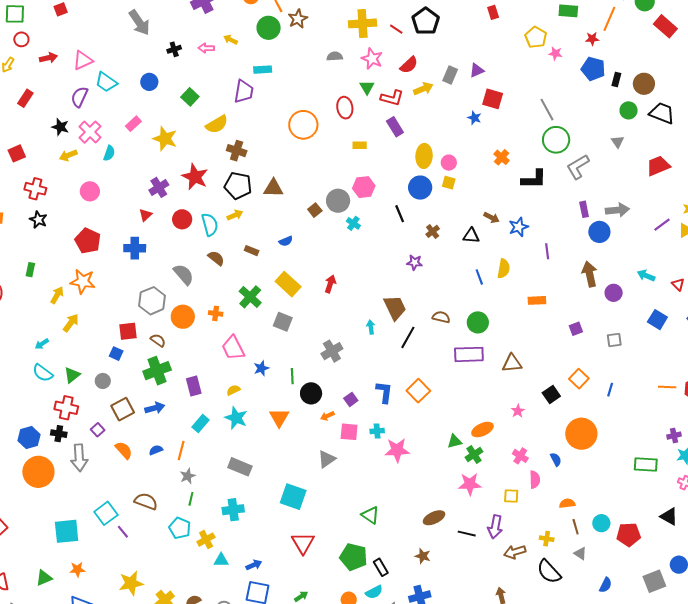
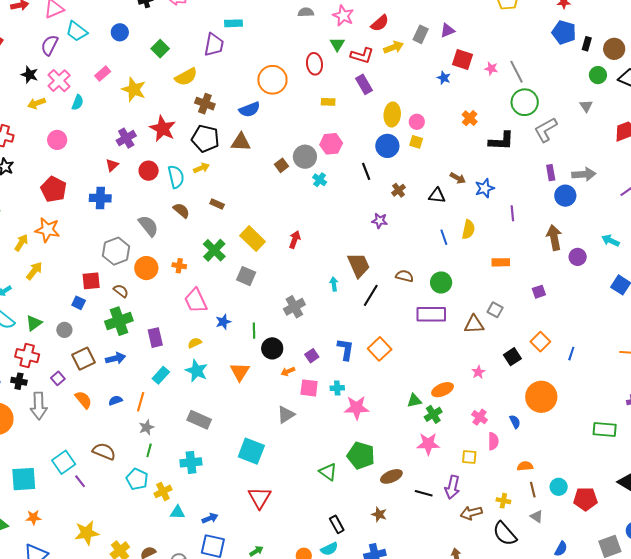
pink star: (555, 53) -> (491, 68), moved
blue semicircle: (286, 241) -> (250, 109), moved, size x1.5
gray square: (614, 340) -> (495, 310), moved, turned 35
green pentagon: (353, 557) -> (361, 456), moved

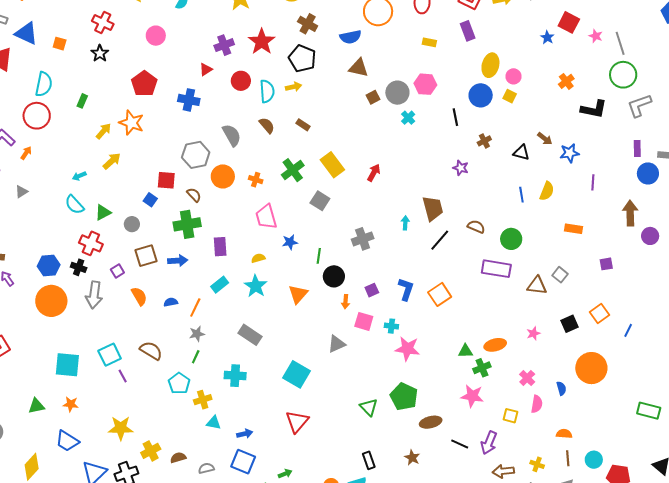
brown triangle: (241, 142) -> (359, 68), moved
orange arrow: (288, 371) -> (346, 302), turned -72

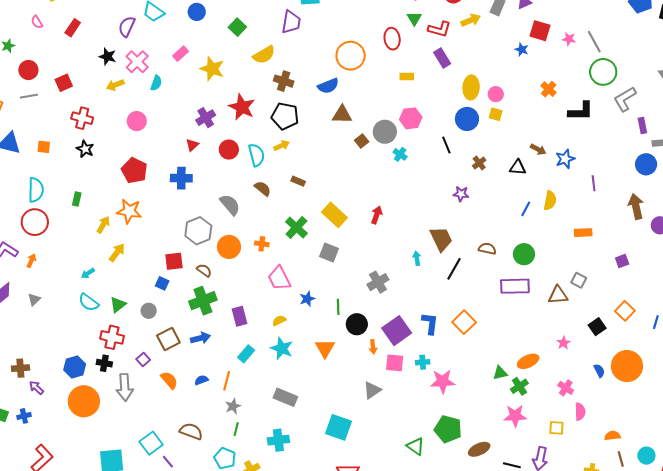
purple rectangle: (637, 148) -> (642, 125), moved
blue line: (521, 195) -> (526, 209), turned 49
purple square: (372, 290) -> (397, 331), size x2.0
blue semicircle: (561, 388) -> (599, 371), moved

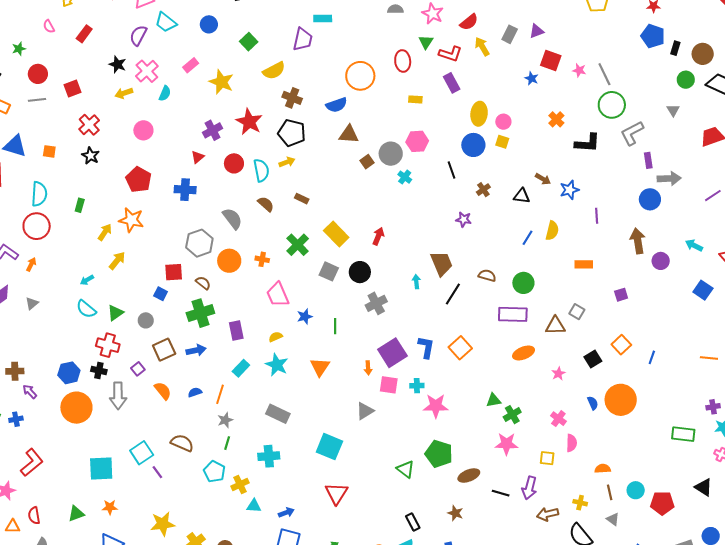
yellow arrow: (471, 20) -> (482, 47), turned -102
red cross: (82, 118) -> (89, 125), turned 30
black circle: (357, 324) -> (360, 272), moved
orange ellipse: (528, 361) -> (524, 353), moved

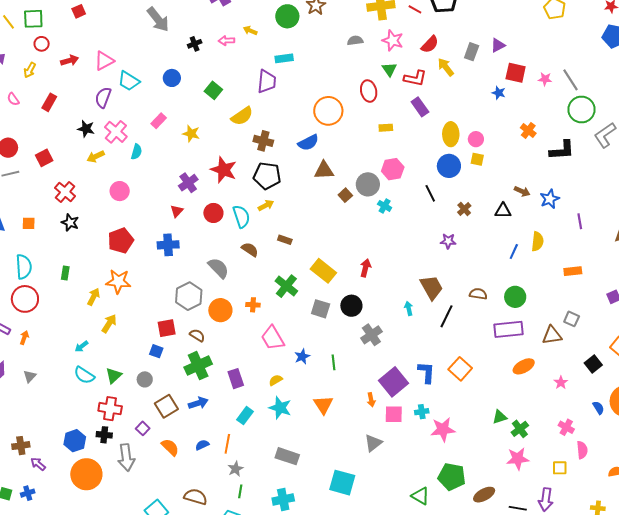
yellow star: (221, 82) -> (191, 134), size x0.7
red pentagon: (139, 180) -> (121, 241), turned 30

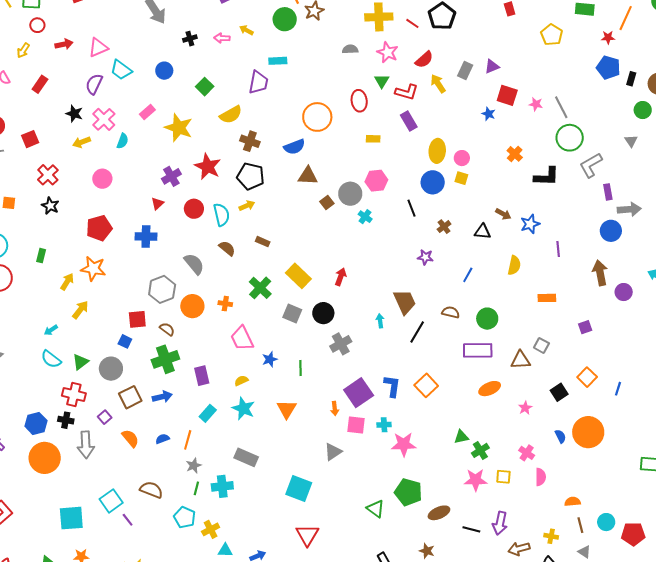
yellow star: (191, 134) -> (179, 128), size x1.6
blue line: (514, 251) -> (468, 275), moved
gray circle: (145, 379) -> (111, 369), size x1.5
yellow square: (560, 468) -> (503, 477), moved
cyan cross: (283, 499) -> (222, 486), moved

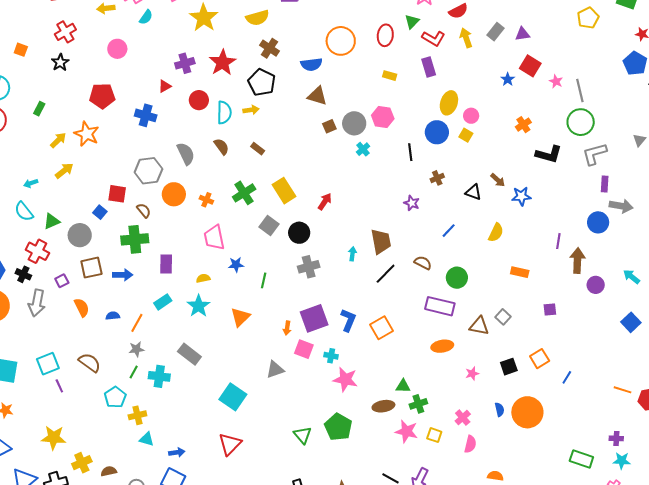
purple line: (558, 249) -> (558, 241), moved
brown ellipse: (439, 513) -> (383, 406), moved

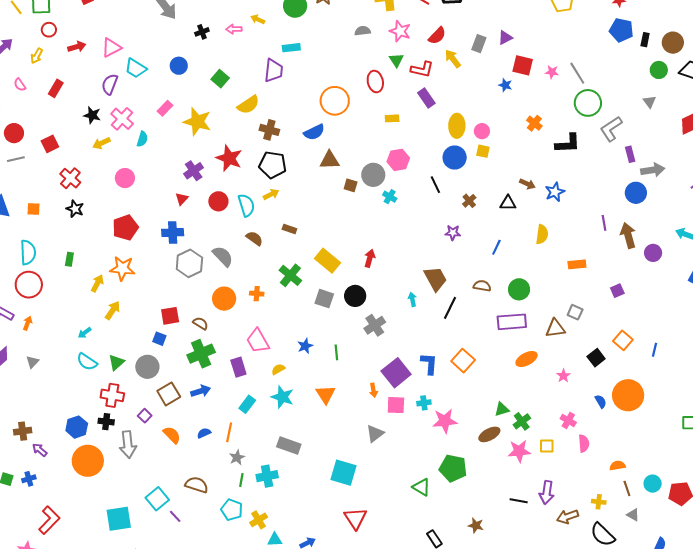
brown square: (329, 126) -> (351, 185), turned -32
gray hexagon: (148, 171) -> (189, 263), moved
pink trapezoid: (214, 238) -> (258, 341), moved

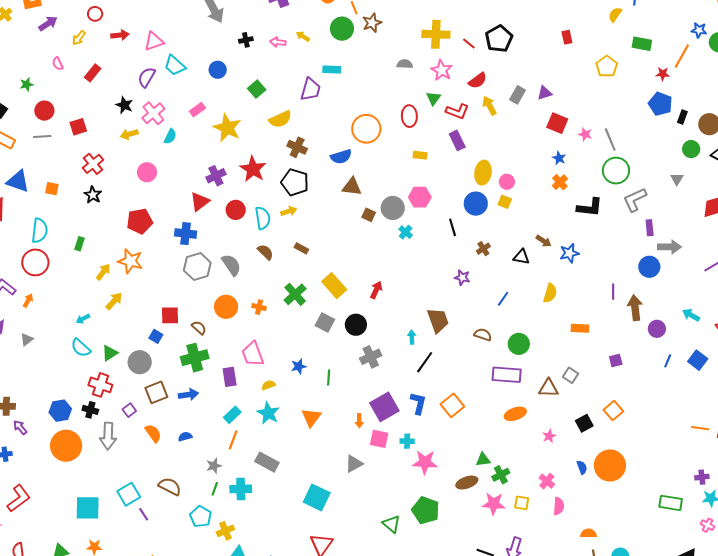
blue star: (505, 85) -> (559, 158), moved
red triangle: (182, 199) -> (200, 202), size x1.5
black line: (450, 308) -> (425, 362), moved
blue line: (655, 350) -> (668, 361), moved
orange line: (229, 432) -> (233, 440), moved

